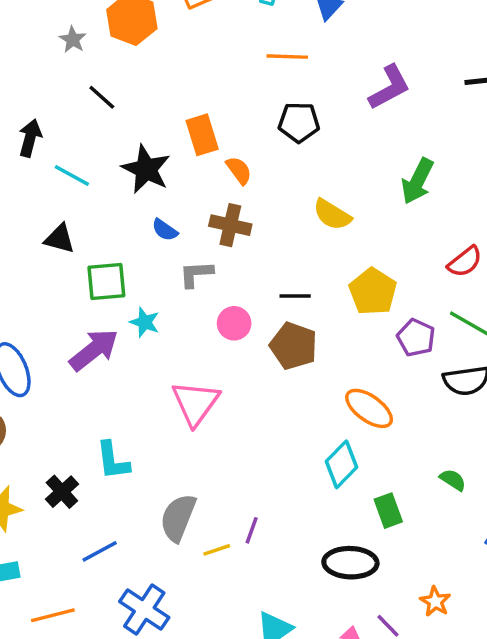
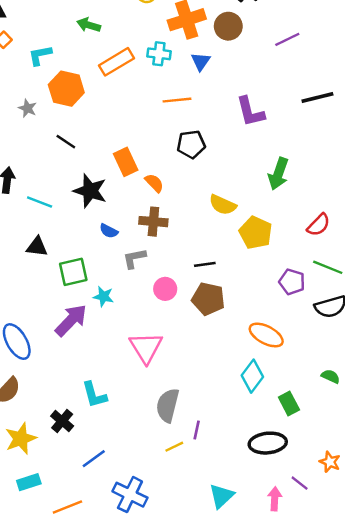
purple L-shape: (389, 87) -> (250, 112), turned 112
black line: (102, 97) -> (66, 142), moved
yellow pentagon: (373, 292) -> (256, 233), moved
gray semicircle: (178, 518) -> (168, 405), moved

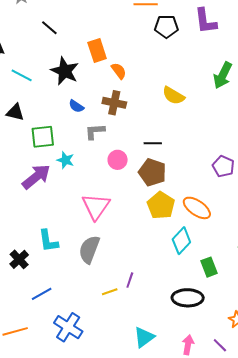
black pentagon: (191, 144) -> (166, 26), moved
yellow pentagon: (256, 233) -> (161, 205), moved
gray semicircle: (168, 405) -> (89, 249), moved
purple line: (300, 483) -> (220, 345), moved

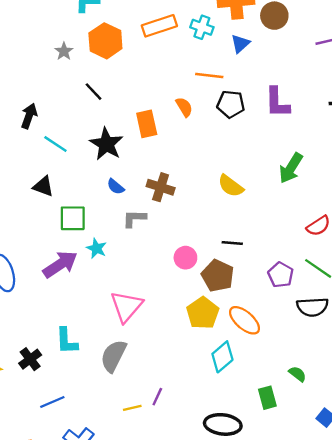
orange semicircle: (119, 71) -> (184, 107), moved
black line: (153, 143) -> (232, 243), moved
pink circle: (118, 160) -> (185, 258), moved
brown pentagon: (152, 172) -> (218, 276), moved
green rectangle: (209, 267) -> (267, 398), moved

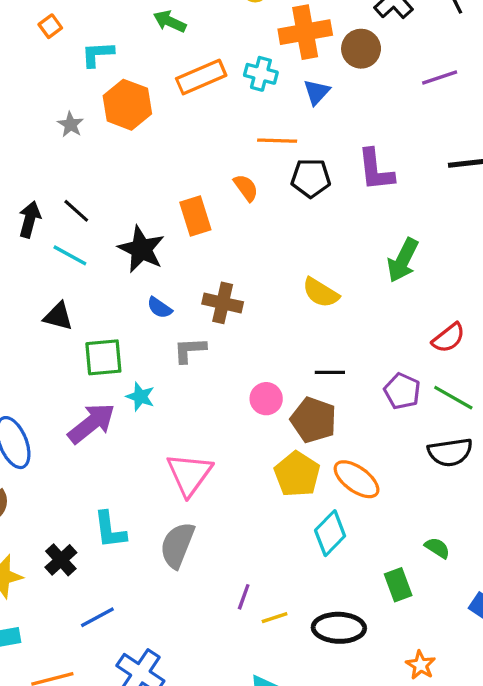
black line: (94, 92) -> (76, 211), moved
purple pentagon: (281, 275) -> (402, 391), moved
yellow line: (132, 408) -> (275, 618), moved

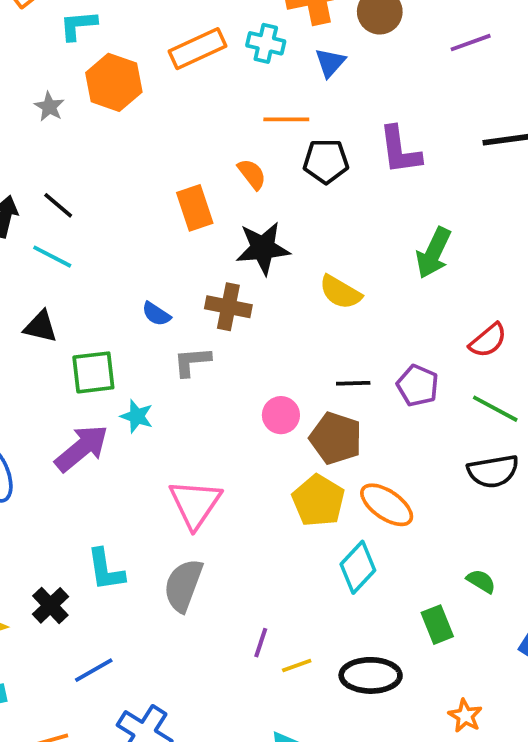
black star: (141, 249) -> (263, 248), moved, turned -30
purple pentagon: (402, 391) -> (418, 385), moved

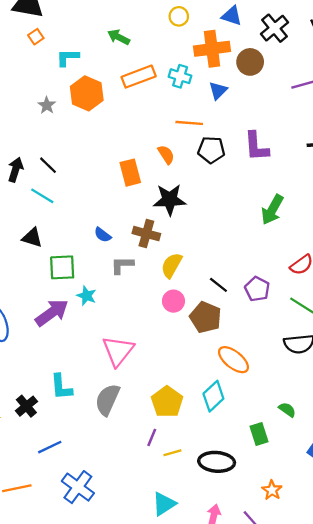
yellow semicircle: (340, 292) -> (172, 265), moved, turned 85
black line: (353, 383) -> (218, 285), turned 36
yellow pentagon: (318, 501) -> (167, 402), moved

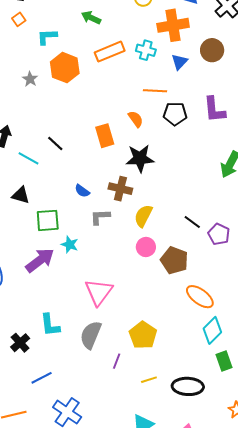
brown circle: (250, 62) -> (212, 50), moved
black line: (48, 165) -> (55, 143), moved
black line: (218, 285) -> (192, 222), moved
cyan diamond: (213, 396) -> (212, 330), moved
purple line: (152, 437) -> (117, 361), moved

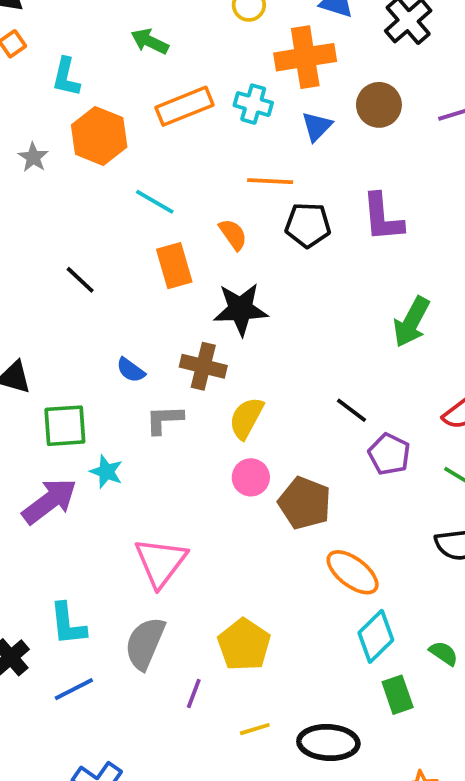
cyan L-shape: (47, 37) -> (66, 77), turned -75
cyan line: (28, 158) -> (155, 202), moved
black line: (192, 222) -> (352, 410), moved
blue line: (42, 378) -> (74, 689), moved

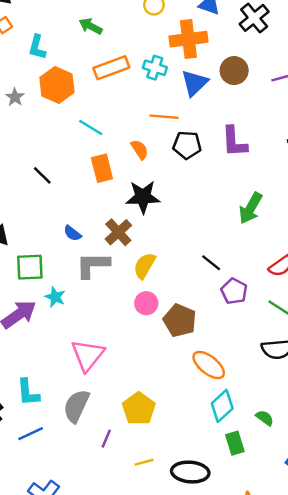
blue triangle: (317, 126) -> (195, 83), size x1.4
brown cross: (203, 366) -> (118, 232), turned 32
gray L-shape: (164, 419) -> (93, 265), size x1.4

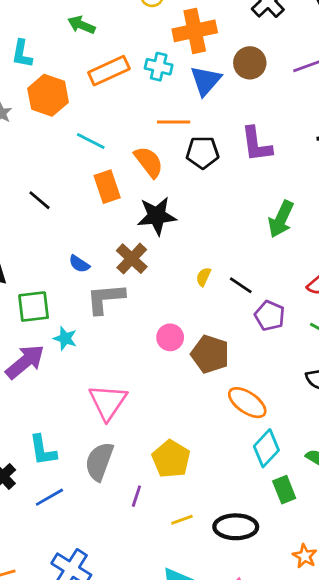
orange semicircle: (140, 150) -> (149, 162), size x1.4
yellow semicircle: (145, 266) -> (203, 277), moved, size x0.6

